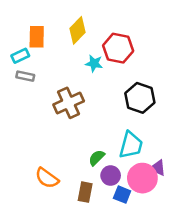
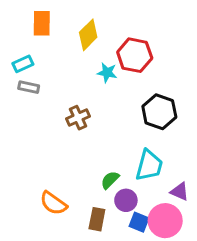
orange rectangle: (37, 37) -> (42, 23), moved
brown cross: (69, 103) -> (78, 118), size x0.7
pink circle: (142, 178) -> (165, 221), moved

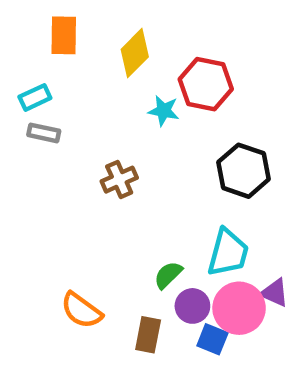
pink circle: (165, 221) -> (239, 308), moved

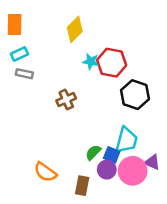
orange rectangle: (64, 35) -> (15, 25), moved
red hexagon: (206, 84) -> (112, 63), moved
blue square: (212, 339) -> (112, 155), moved

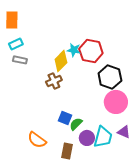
yellow diamond: (75, 29) -> (61, 61), moved
cyan trapezoid: (126, 140) -> (103, 137), moved
blue square: (112, 155) -> (65, 118), moved
pink circle: (133, 171) -> (116, 102), moved

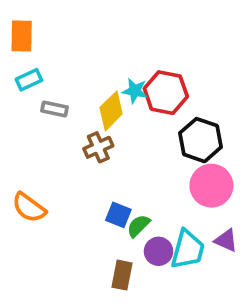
gray rectangle: (20, 60) -> (54, 109), moved
orange semicircle: (37, 140) -> (29, 208), moved

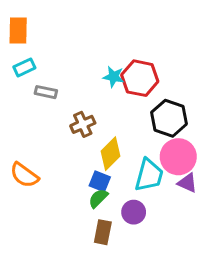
yellow diamond: (111, 111) -> (111, 154), moved
green semicircle: (138, 226) -> (98, 198), moved
purple triangle: (226, 240) -> (187, 183), moved
cyan trapezoid: (188, 250) -> (149, 175), moved

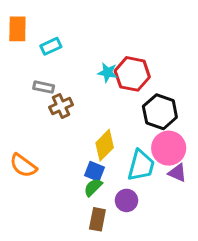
cyan rectangle: (24, 67) -> (51, 46), moved
brown cross: (83, 124) -> (61, 106), moved

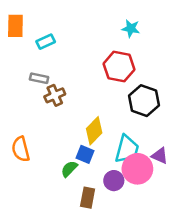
cyan star: (108, 72) -> (131, 28), moved
pink circle: (169, 148) -> (137, 169), moved
orange semicircle: (23, 166) -> (21, 149), turned 40
green semicircle: (93, 187) -> (69, 169), moved

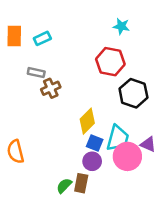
orange rectangle: (15, 26) -> (14, 36), moved
orange semicircle: (21, 149) -> (16, 152), moved
blue square: (85, 154) -> (95, 143), moved
green semicircle: (69, 169) -> (64, 186), moved
purple circle: (114, 181) -> (92, 161), moved

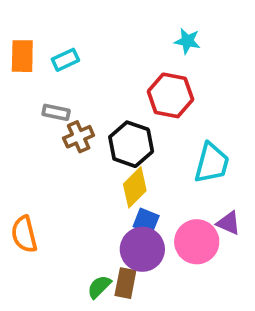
black hexagon: (133, 93) -> (131, 144), moved
cyan trapezoid: (118, 138) -> (212, 163), moved
purple circle: (92, 161) -> (142, 249), size x1.5

